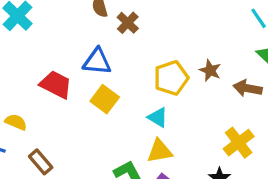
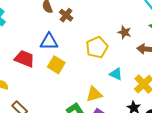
brown star: (210, 70) -> (124, 32), moved
cyan triangle: (158, 117) -> (116, 74), moved

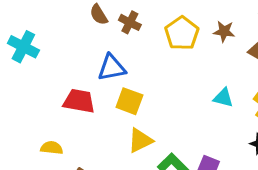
yellow pentagon: (97, 47) -> (182, 33), moved
yellow triangle: (94, 94) -> (140, 140), moved

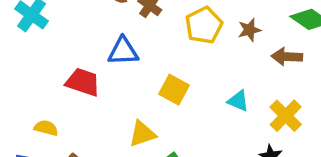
brown star: (224, 31) -> (249, 30), turned -30
yellow square: (129, 101) -> (174, 90), moved

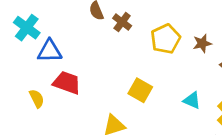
blue triangle: (123, 51) -> (50, 51), moved
yellow semicircle: (46, 128) -> (37, 99), moved, turned 48

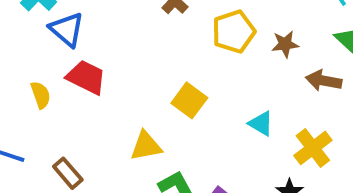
blue triangle: (50, 51) -> (67, 30), turned 35

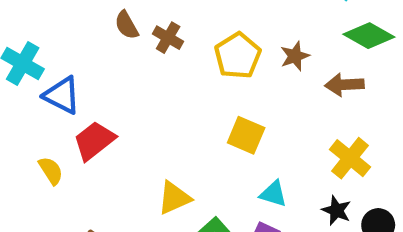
red trapezoid: (86, 77) -> (94, 141), turned -51
yellow square: (189, 100) -> (246, 135), moved
cyan triangle: (261, 124) -> (273, 194), moved

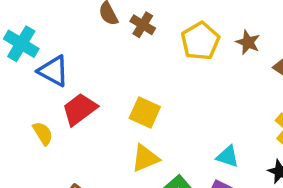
brown star: (295, 56) -> (248, 42), turned -30
yellow square: (246, 135) -> (145, 112), moved

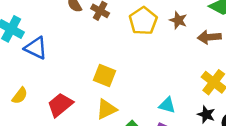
red trapezoid: (79, 109) -> (60, 105), moved
yellow semicircle: (43, 133) -> (20, 96), moved, turned 72

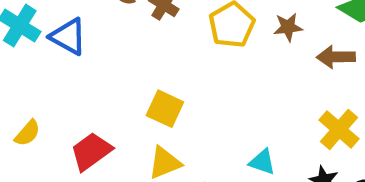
brown star: (178, 20) -> (288, 27), turned -30
blue triangle: (36, 48) -> (68, 37), moved

